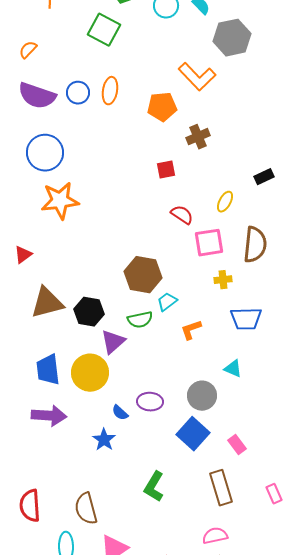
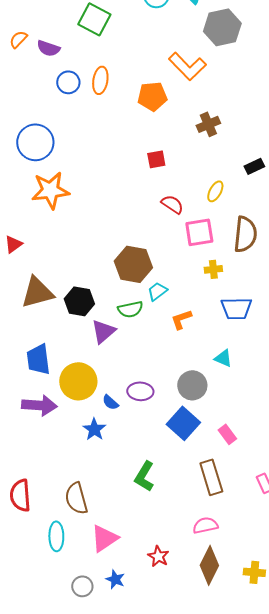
purple semicircle: (37, 96) -> (48, 48), moved, size x0.6
brown cross: (198, 137) -> (208, 124), moved
yellow circle: (90, 373) -> (78, 381), moved

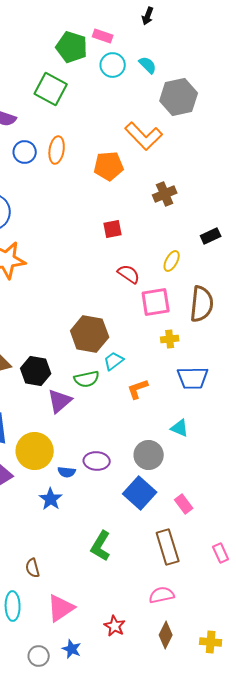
blue semicircle: (110, 402) -> (67, 472), turned -36
brown semicircle: (76, 498) -> (33, 568), size x0.6
brown diamond: (209, 565) -> (166, 635), size x0.7

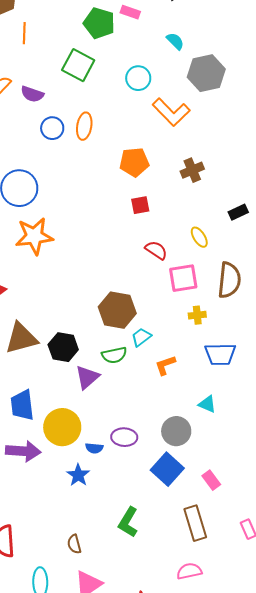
cyan circle: (113, 65) -> (138, 78), moved
orange pentagon: (109, 166) -> (134, 162), moved
yellow ellipse: (172, 261) -> (199, 237), turned -60
brown semicircle: (33, 568) -> (74, 544), moved

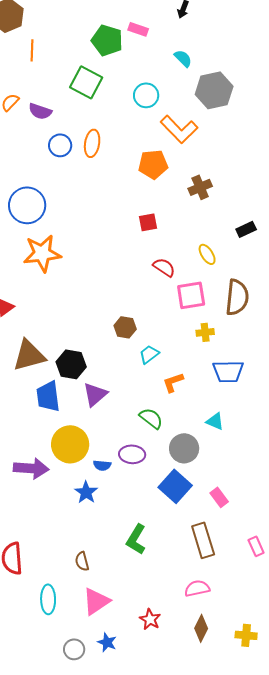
orange pentagon: (134, 162) -> (153, 164), moved
brown hexagon: (117, 310) -> (125, 327), size x0.6
green semicircle: (114, 355) -> (151, 418), moved, turned -130
blue trapezoid: (22, 405) -> (48, 396), moved

